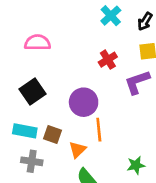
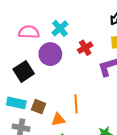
cyan cross: (111, 16) -> (60, 28), moved
purple circle: (84, 102) -> (50, 54), moved
orange triangle: (77, 150) -> (58, 120), turned 32

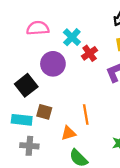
cyan cross: (60, 28) -> (72, 37), moved
pink semicircle: (29, 32) -> (38, 28), moved
brown square: (39, 107) -> (44, 112), moved

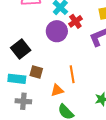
purple circle: (53, 64) -> (57, 31), moved

